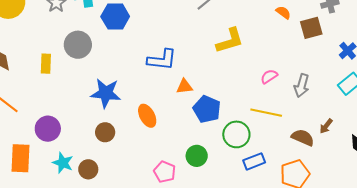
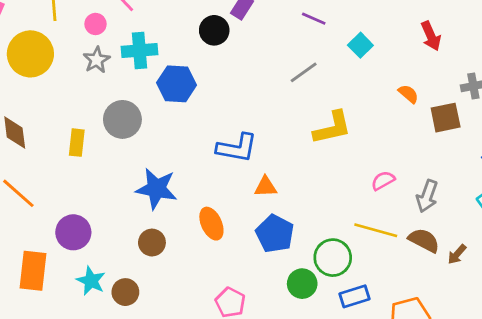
blue pentagon: (207, 109) -> (275, 234), moved
brown semicircle: (303, 138) -> (424, 240), moved
green circle: (197, 156) -> (302, 284), moved

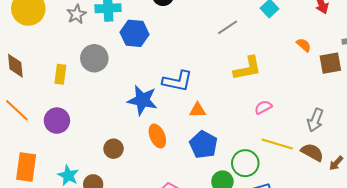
pink semicircle: (383, 181) -> (263, 107), moved
blue star: (156, 189) -> (142, 100), moved
purple circle: (73, 232) -> (57, 121), moved

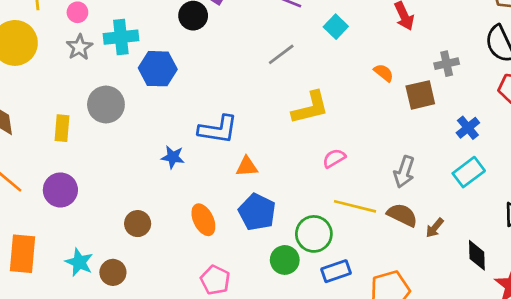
blue star: (142, 100) -> (173, 157), size x0.6
orange ellipse: (157, 136) -> (203, 220), moved

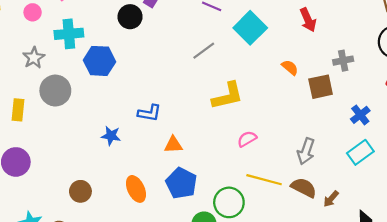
cyan square: (336, 27) -> (250, 28), size x1.6
gray star: (79, 47) -> (34, 58), moved
blue L-shape: (218, 129) -> (149, 113), size x0.7

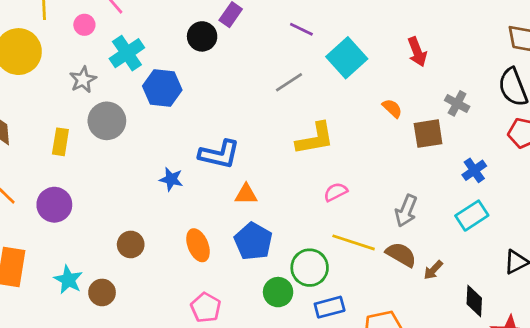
cyan cross: (69, 34) -> (127, 53), turned -32
gray cross: (343, 61) -> (457, 103), turned 36
blue L-shape: (149, 113) -> (219, 154), size x1.4

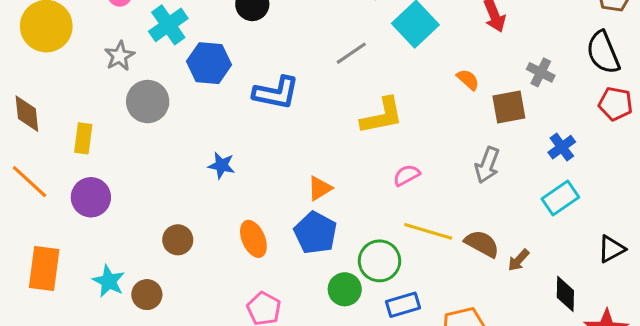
yellow rectangle: (60, 142) -> (83, 138), moved
blue L-shape: (219, 154) -> (276, 93), moved
orange triangle: (246, 194) -> (320, 188), moved, turned -30
gray arrow: (406, 211) -> (487, 165), moved

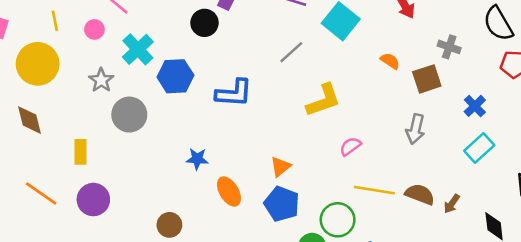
brown diamond: (27, 114) -> (29, 120), moved
orange ellipse: (253, 239) -> (229, 191), moved

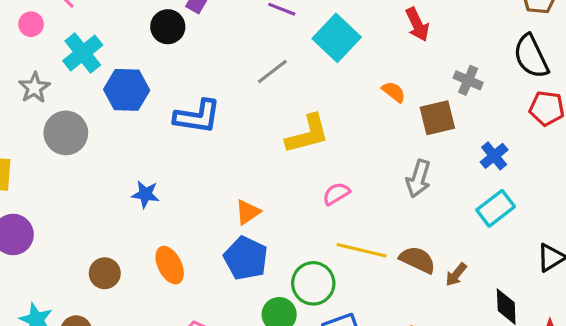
orange ellipse: (229, 191) -> (170, 265), moved

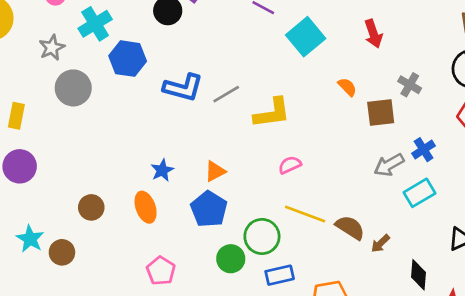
gray line: (272, 71) -> (226, 94), moved
gray arrow: (418, 179) -> (389, 165), moved, turned 36
blue star: (145, 194) -> (162, 170), moved, turned 30

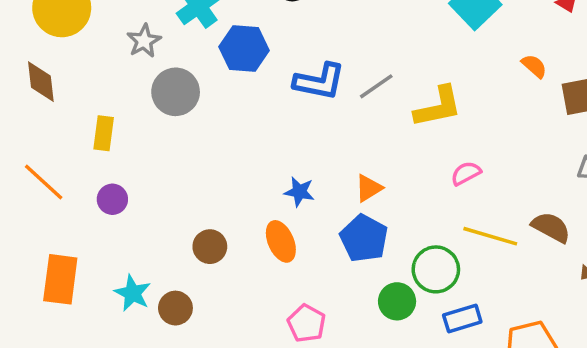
purple circle: (20, 166) -> (112, 199), size x0.7
blue star: (162, 170) -> (299, 192), turned -30
brown semicircle: (350, 227) -> (551, 227), moved

